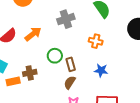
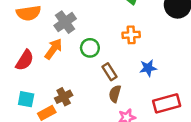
gray cross: (66, 19) -> (65, 22), moved
green circle: (55, 56) -> (90, 48), moved

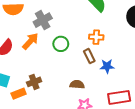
brown rectangle: (109, 72) -> (89, 56), moved
brown semicircle: (115, 94) -> (77, 84), turned 72

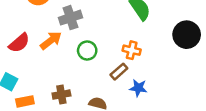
brown rectangle: (89, 56) -> (119, 72), turned 64
brown cross: (34, 82) -> (61, 95), moved

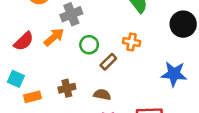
brown rectangle: (119, 72) -> (108, 62), moved
blue star: (138, 88) -> (174, 74), moved, size x1.5

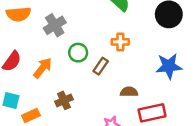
orange arrow: (54, 37) -> (43, 68), moved
brown semicircle: (102, 95) -> (129, 92), moved

